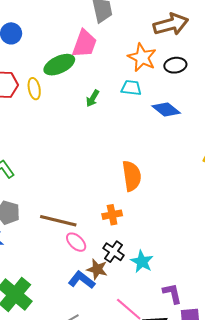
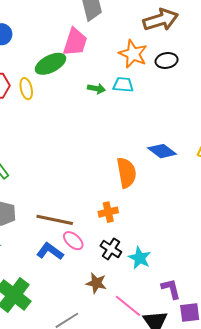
green arrow: (93, 98) -> (96, 89), moved, turned -108
blue diamond: (166, 110) -> (162, 151), moved
brown star: (97, 269) -> (96, 283), moved
blue L-shape: (82, 280) -> (50, 251), moved

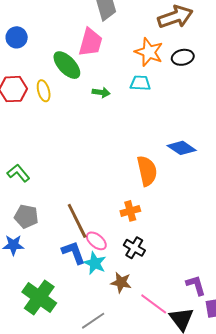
green ellipse: (51, 64) -> (67, 65), turned 76
green arrow: (96, 89) -> (101, 92), moved
brown line: (55, 220) -> (77, 221), turned 54
blue L-shape: (50, 251) -> (73, 252), turned 36
cyan star: (140, 258) -> (95, 263), moved

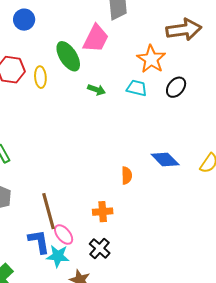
black ellipse: (183, 57) -> (176, 87), moved, turned -50
orange semicircle: (147, 171) -> (127, 175), size x0.6
cyan star: (95, 263) -> (58, 256), turned -30

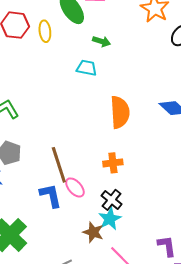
cyan trapezoid: (137, 88) -> (87, 68), moved
orange semicircle: (127, 175) -> (120, 112), moved, size x1.8
cyan star: (58, 256) -> (110, 219), moved, turned -30

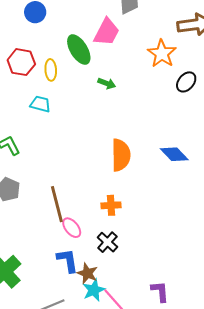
cyan trapezoid: (87, 68) -> (40, 104), moved
blue L-shape: (51, 196) -> (68, 260), moved
cyan star: (110, 219) -> (94, 290), moved

